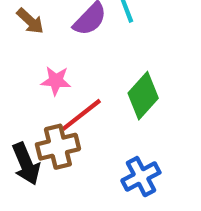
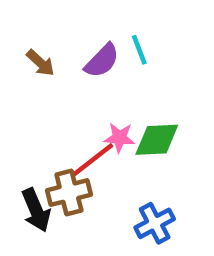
pink star: (56, 81) -> (119, 138), moved
green diamond: (143, 96) -> (157, 140), turned 45

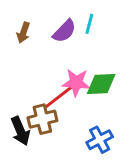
cyan line: (139, 50) -> (89, 24), turned 36
brown arrow: (40, 63) -> (23, 33), turned 66
pink star: (119, 138) -> (76, 82), size x1.4

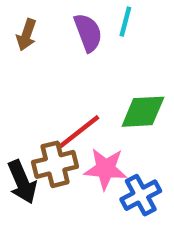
purple semicircle: (64, 31) -> (88, 33), turned -65
pink star: (76, 82) -> (106, 169), moved

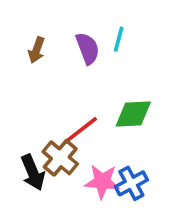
brown cross: (55, 164) -> (60, 158), turned -36
pink star: (106, 169) -> (102, 182), moved

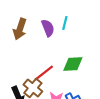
brown arrow: (37, 50) -> (20, 29), size x1.5

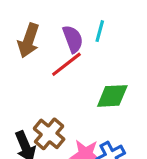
red line: (44, 73) -> (66, 64), moved

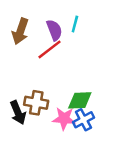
green diamond: (112, 96) -> (80, 100), moved
brown cross: (49, 134) -> (36, 103), turned -30

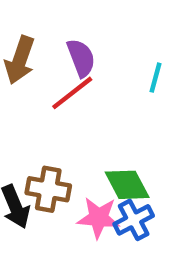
cyan line: (75, 24) -> (156, 78), moved
green diamond: (80, 100) -> (127, 185), turned 65

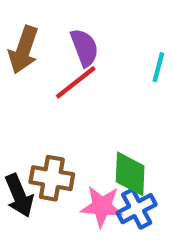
green diamond: (127, 185) -> (130, 174), turned 30

